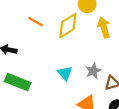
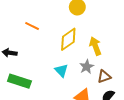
yellow diamond: (68, 26) -> (68, 39), moved
yellow arrow: (104, 27) -> (95, 46), moved

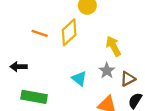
yellow diamond: (68, 39) -> (69, 32), moved

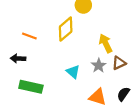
orange line: (40, 33) -> (29, 36), moved
brown triangle: (128, 79) -> (119, 63), moved

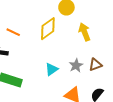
yellow arrow: (106, 43) -> (85, 32), moved
cyan triangle: (73, 72) -> (52, 69), turned 40

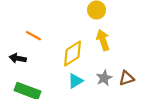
yellow diamond: (48, 29) -> (72, 53), moved
yellow arrow: (85, 32) -> (103, 40), moved

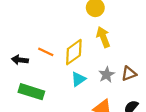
orange line: (33, 36) -> (46, 52), moved

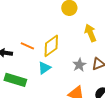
yellow arrow: (103, 37) -> (90, 33), moved
cyan triangle: (78, 79) -> (44, 68), moved

